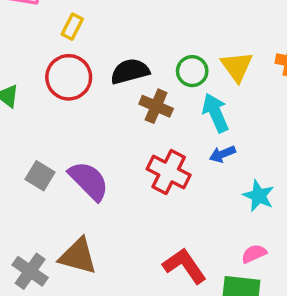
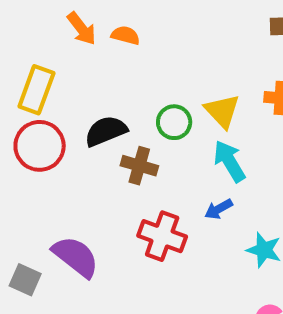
yellow rectangle: (72, 27) -> (36, 90), size x1.6
cyan arrow: (215, 113) -> (229, 161), moved
gray square: (40, 176) -> (25, 280), moved

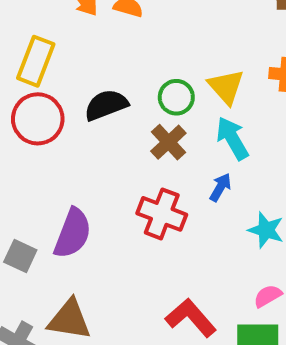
brown cross: (139, 166) -> (168, 142), moved, turned 30
blue arrow: (219, 209) -> (220, 187), turned 148
purple semicircle: (76, 257) -> (73, 233), turned 72

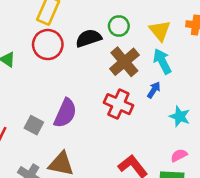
green circle: (176, 97) -> (119, 26), moved
brown cross: (168, 142) -> (124, 62), size x1.4

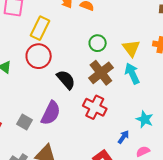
black semicircle: (89, 38) -> (66, 80), moved, turned 65
blue arrow: (154, 90) -> (123, 137), moved

